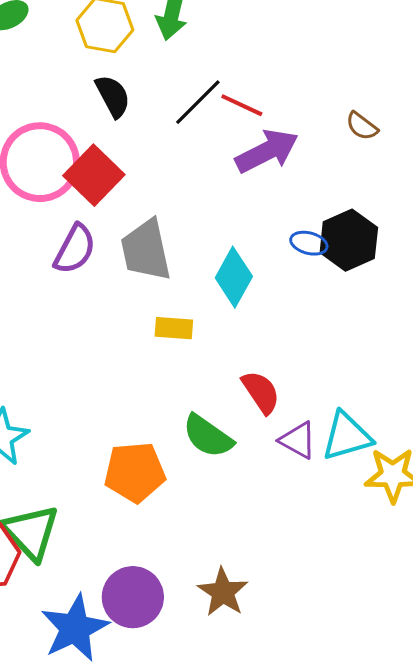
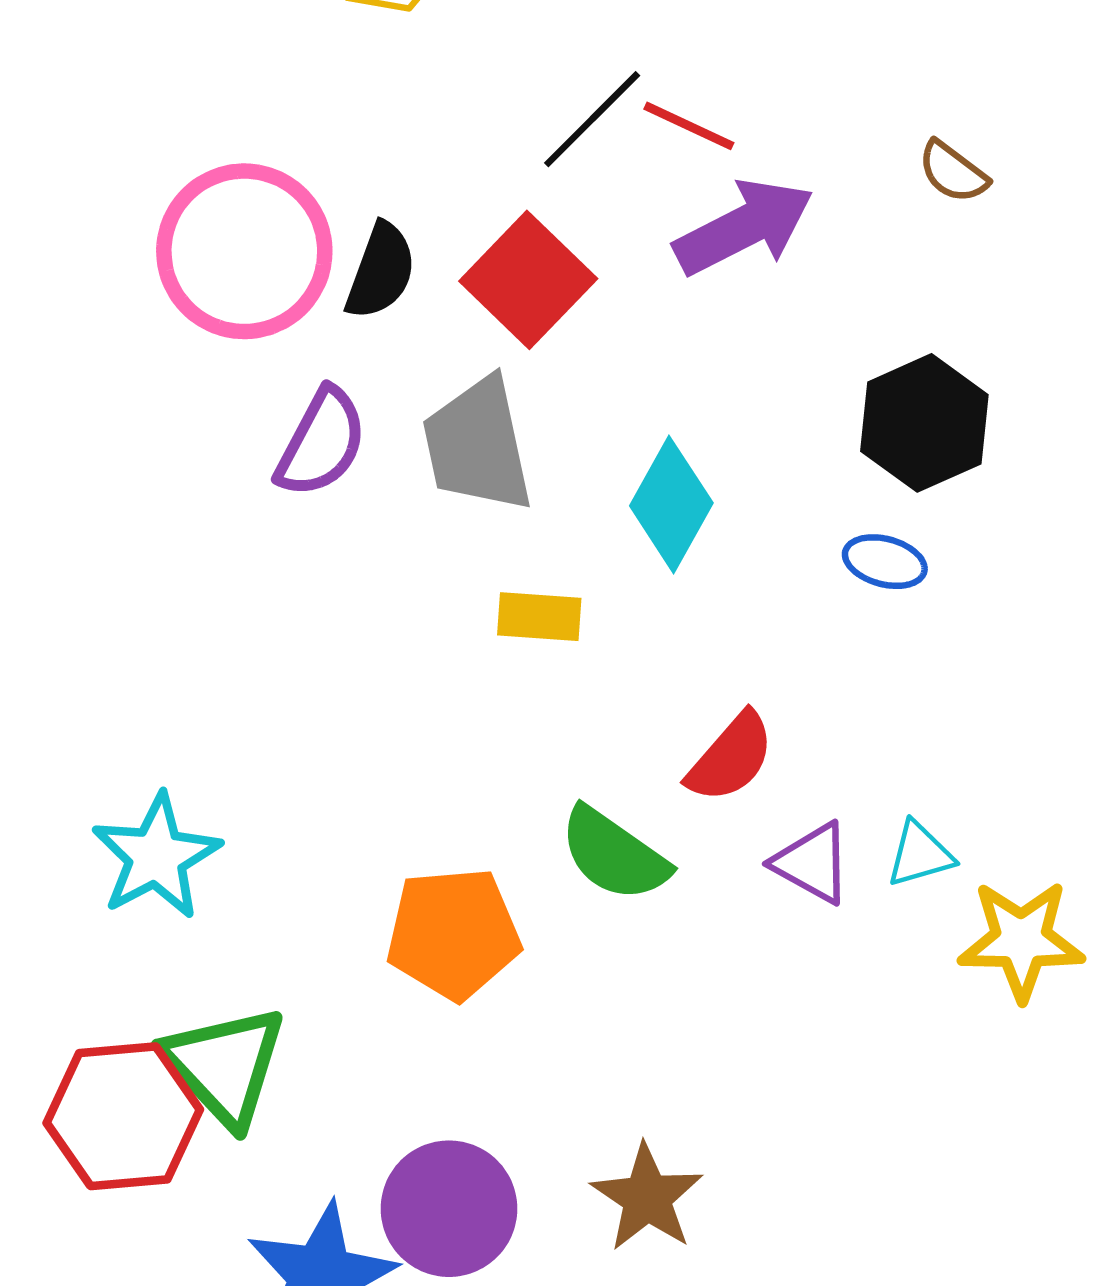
black semicircle: (113, 96) -> (381, 271), moved, turned 48
red square: (94, 175) -> (528, 280), moved
blue ellipse: (309, 243) -> (885, 562), moved
red semicircle: (261, 392) -> (731, 757), turned 75
cyan triangle: (347, 436) -> (920, 854), size x0.6

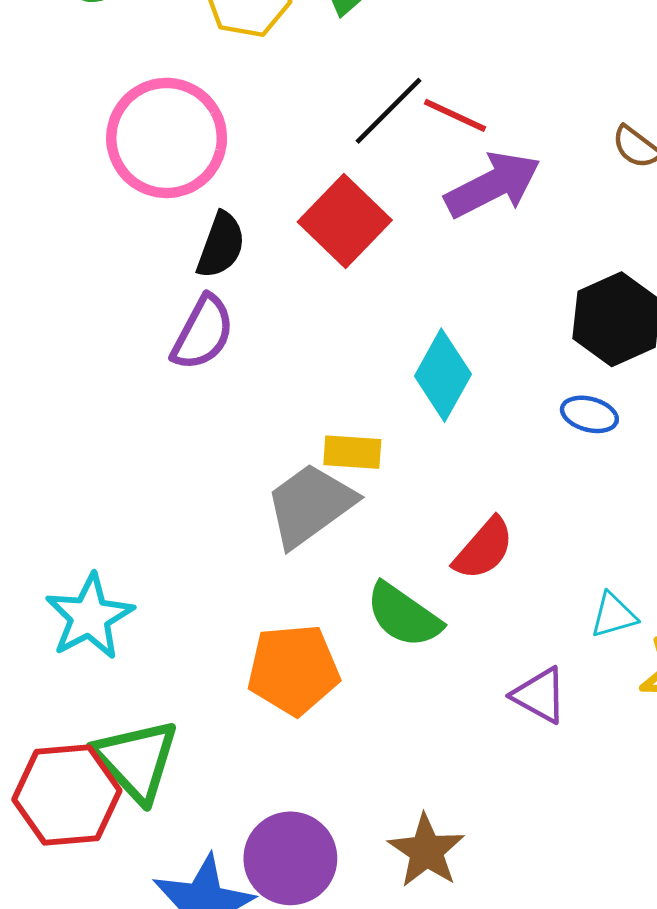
pink circle: (244, 251) -> (167, 138), moved
black semicircle: (381, 271) -> (221, 245), moved
gray trapezoid: (478, 445) -> (310, 505), moved, turned 66
purple triangle: (812, 863) -> (540, 695), moved

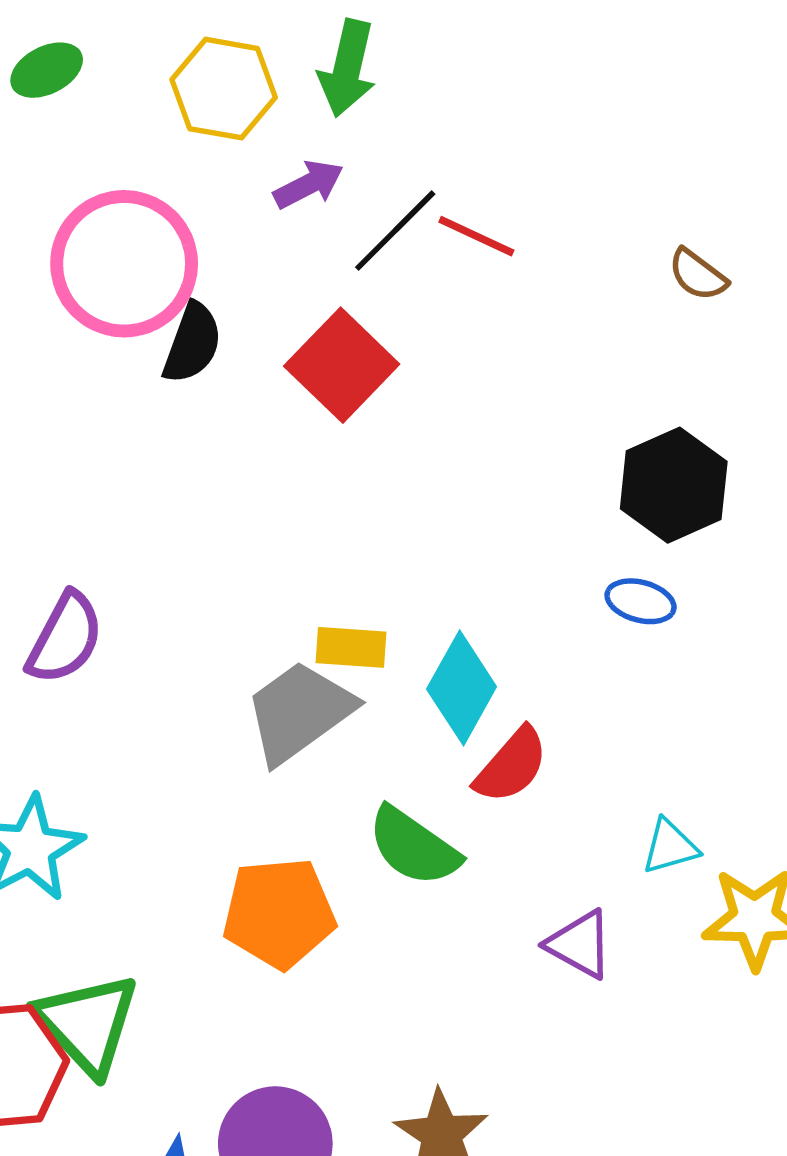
purple arrow: (493, 185) -> (309, 184), moved, size x0.6
black semicircle: (221, 245) -> (192, 343), moved
purple semicircle: (203, 333) -> (65, 638), moved
cyan diamond: (443, 375) -> (462, 688), moved

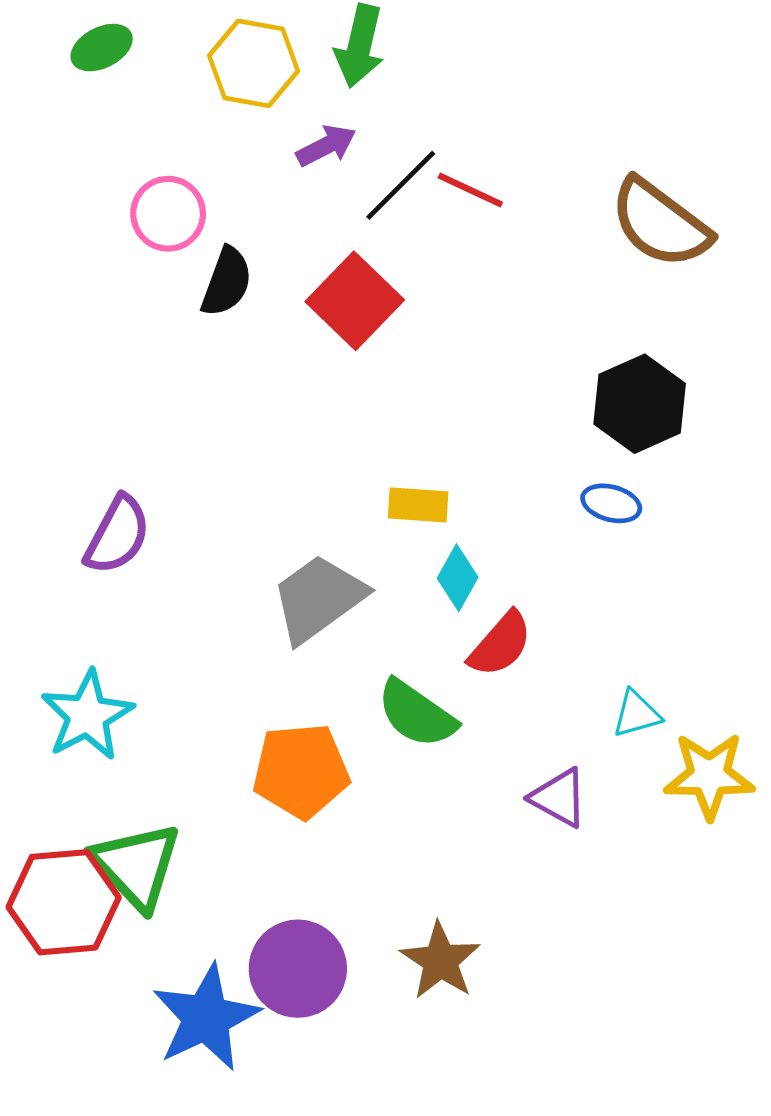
pink circle: (124, 264) -> (168, 214), size x0.6
brown semicircle: (698, 275) -> (660, 223), size x2.0
yellow rectangle: (351, 647) -> (418, 505), moved
cyan diamond: (462, 688) -> (458, 578), size x0.7

